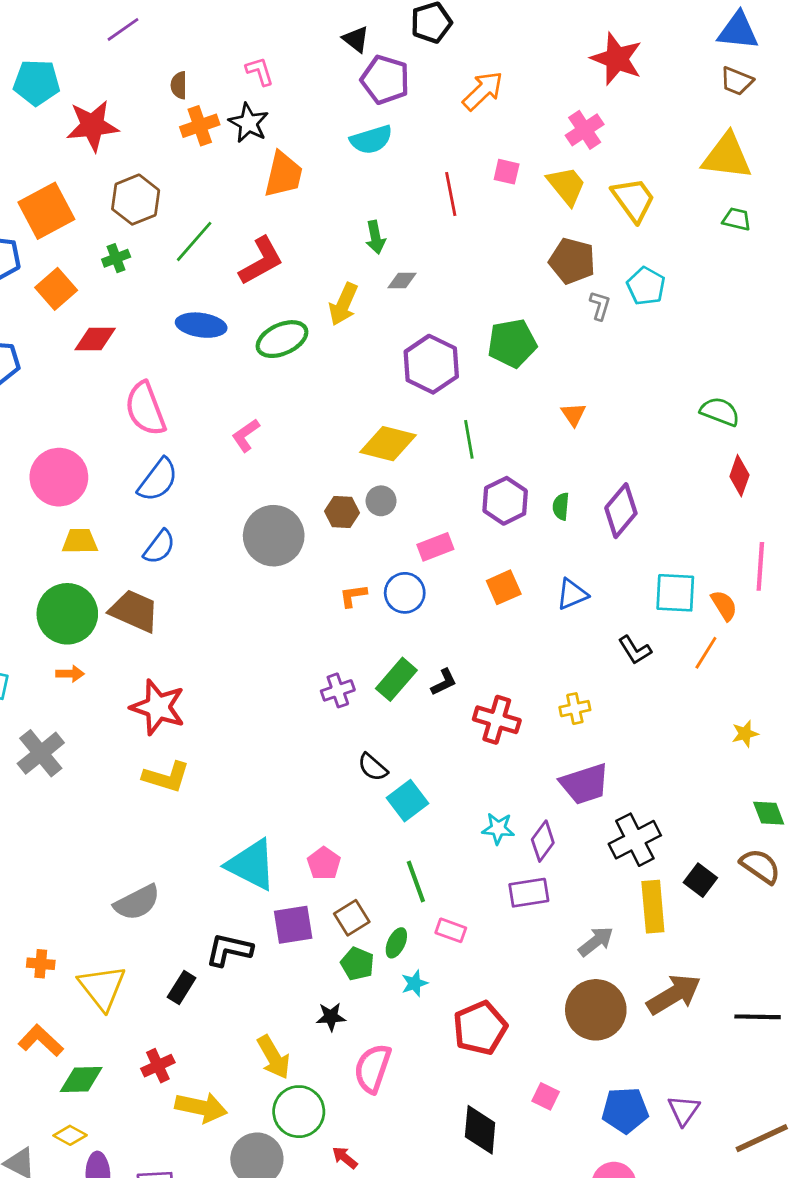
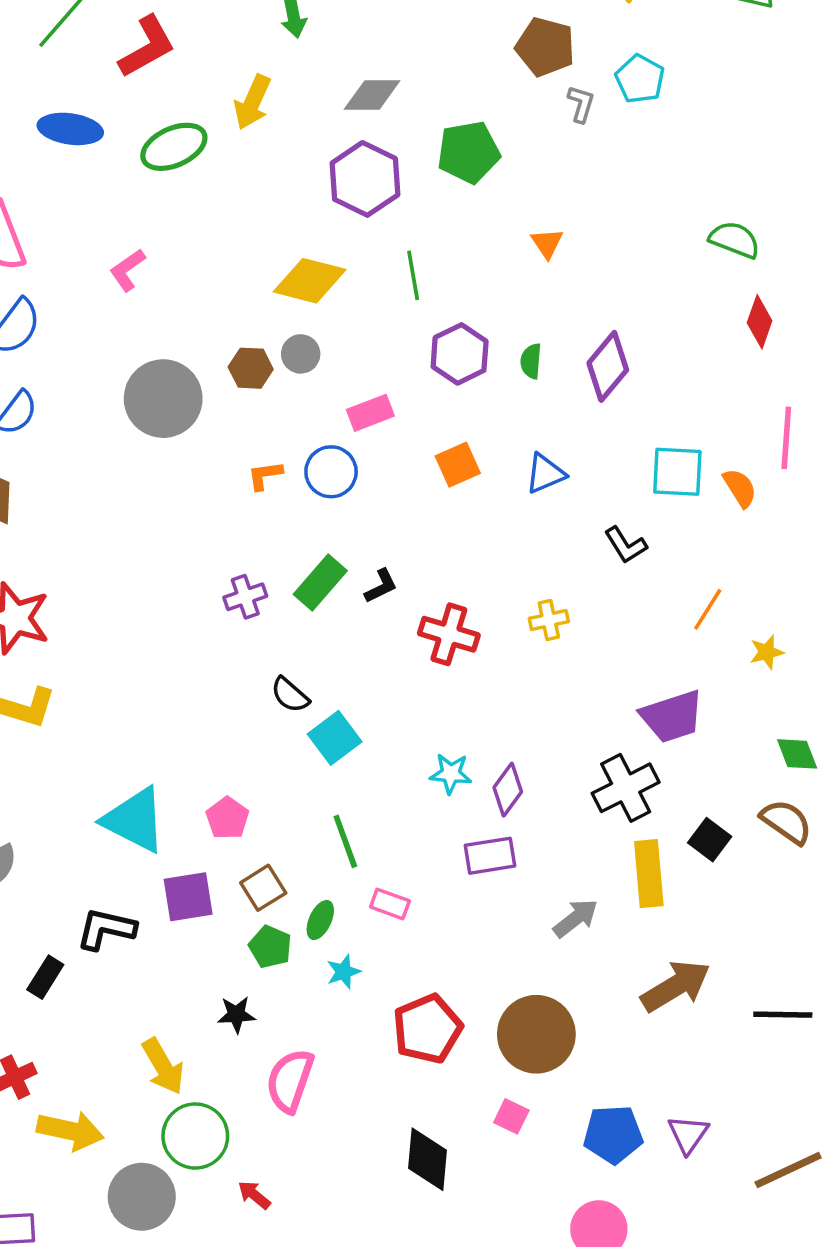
gray diamond: (402, 280) -> (372, 95), moved, size x1.5
orange line: (706, 653) -> (708, 609), moved
purple trapezoid: (585, 784) -> (672, 716), moved
brown circle: (596, 1010) -> (536, 1034), moved

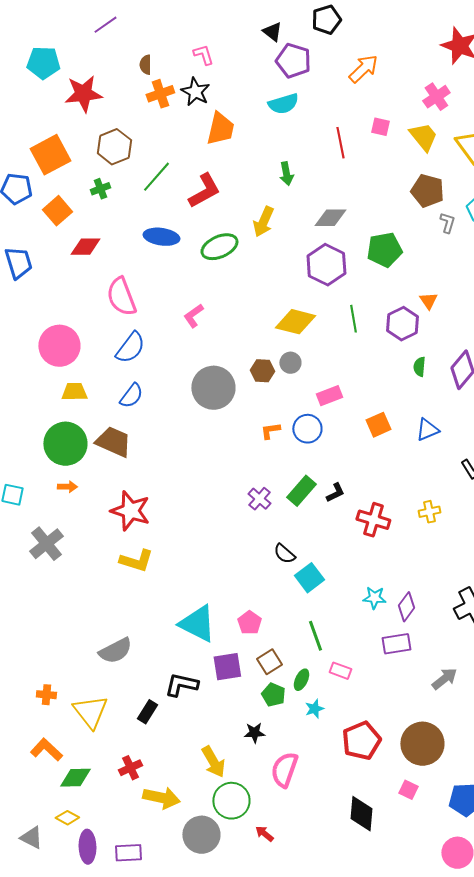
purple hexagon: (460, 354) -> (402, 324), moved
purple cross: (245, 597) -> (259, 499), turned -30

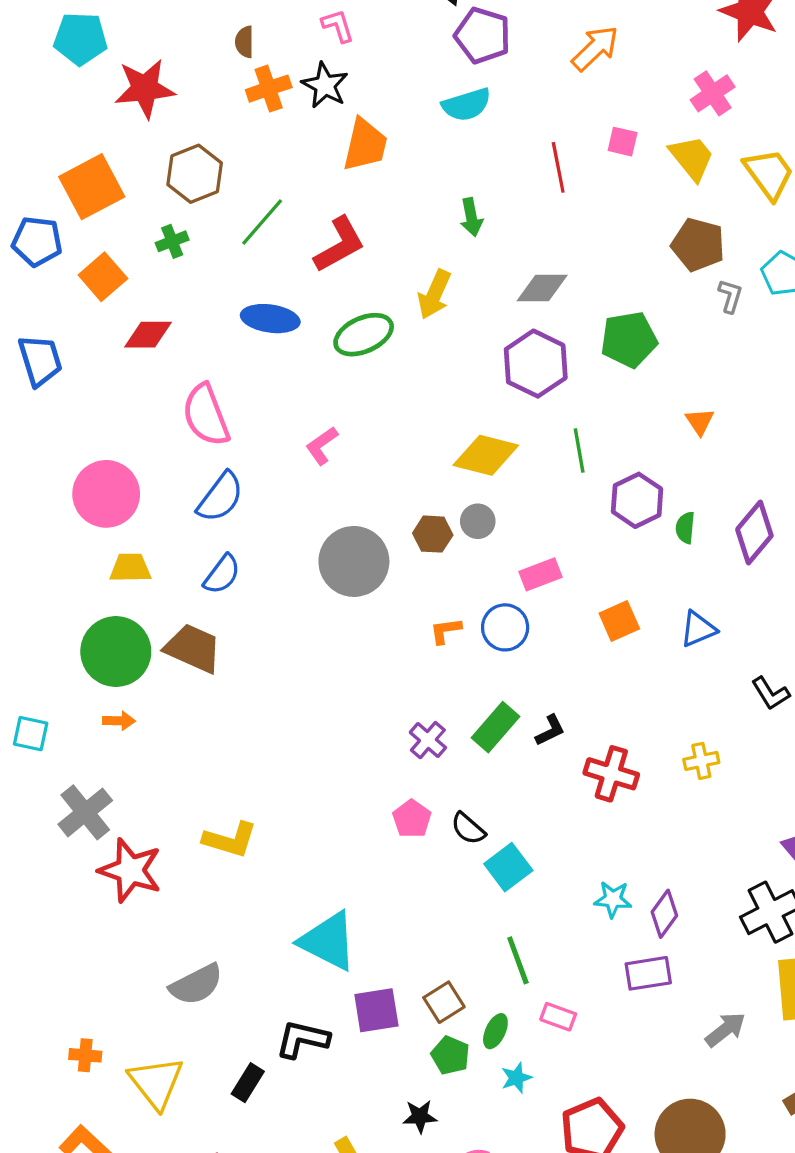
purple hexagon: (402, 324) -> (637, 500), moved
red star: (130, 511) -> (130, 870), moved
pink pentagon: (249, 623) -> (412, 819), moved

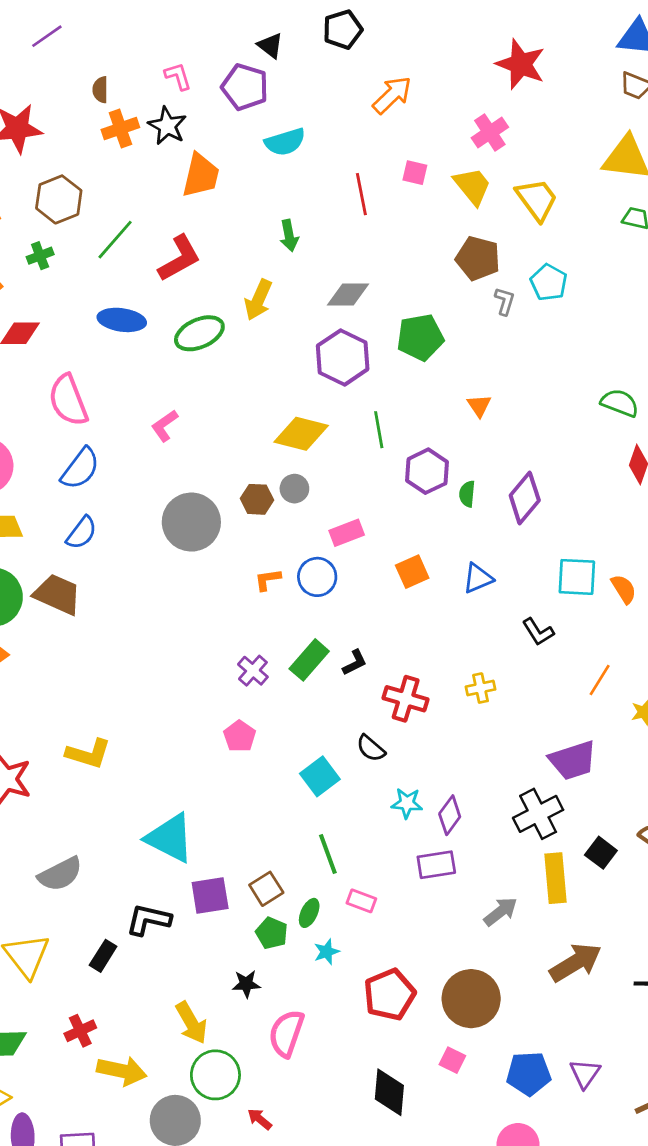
purple pentagon: (483, 35) -> (245, 87), moved
black semicircle: (468, 828) -> (371, 748), moved

